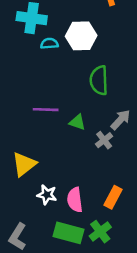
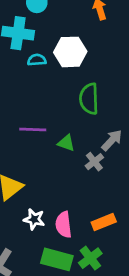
orange rectangle: (113, 197) -> (104, 222), turned 40

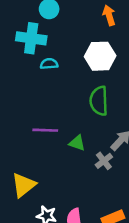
white hexagon: (70, 52) -> (100, 56), moved

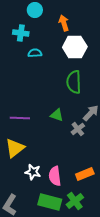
orange arrow: (109, 15) -> (64, 23), moved
cyan cross: (31, 38) -> (21, 33), size x0.7
purple line: (45, 130) -> (20, 118), moved

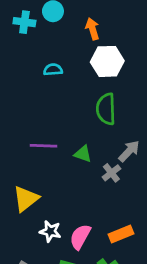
cyan cross: (21, 33) -> (24, 22), moved
purple line: (20, 118) -> (43, 146), moved
pink semicircle: (55, 176) -> (80, 237), turned 36

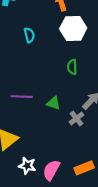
cyan semicircle: (53, 70) -> (29, 35), turned 80
green semicircle: (106, 109) -> (72, 67), size x0.6

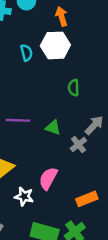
white hexagon: (73, 28) -> (55, 45), moved
pink semicircle: (51, 170) -> (48, 178), moved

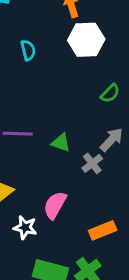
white hexagon: (55, 45) -> (86, 40), moved
green semicircle: (74, 88) -> (110, 93), moved, turned -133

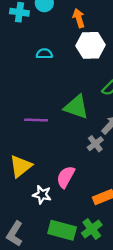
cyan semicircle: (28, 50) -> (44, 54), turned -77
green triangle: (61, 143) -> (76, 107), moved, size x1.6

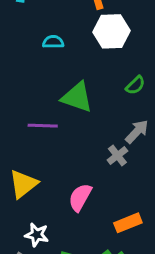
green triangle: (76, 107) -> (77, 97), moved
white star: (42, 195) -> (37, 235), moved

